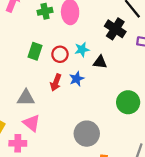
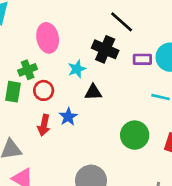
green cross: (45, 11) -> (28, 70), moved
cyan star: (82, 50) -> (77, 69), moved

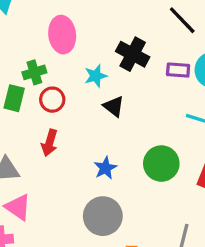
black line: (122, 22) -> (182, 20), moved
black triangle: (93, 92) -> (114, 106), turned 36
blue star: (68, 117) -> (105, 168), moved

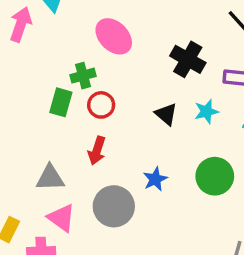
pink ellipse: (62, 35) -> (114, 36), turned -40
cyan star: (96, 76) -> (206, 112), moved
gray circle: (103, 216) -> (114, 206), moved

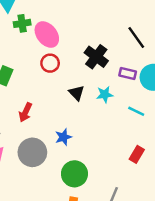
green cross: (83, 76) -> (22, 23), moved
red circle: (101, 105) -> (50, 63), moved
green circle: (215, 176) -> (74, 174), moved

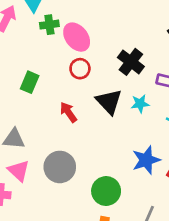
black triangle: (77, 93) -> (109, 102), size x1.5
red arrow: (25, 112) -> (68, 112), moved, turned 120
blue star: (63, 137) -> (146, 160), moved, size x1.5

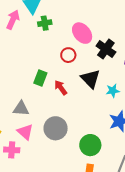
pink ellipse: (77, 37) -> (82, 33), moved
green rectangle: (30, 82) -> (40, 78), moved
cyan star: (140, 104) -> (113, 91), moved

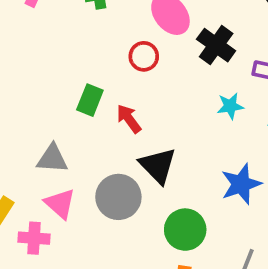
black triangle: (90, 79) -> (158, 166), moved
cyan star: (113, 91) -> (230, 106), moved

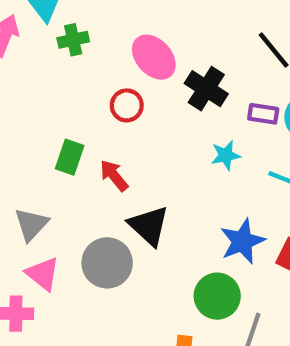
gray triangle: (52, 159) -> (31, 224), turned -48
green circle: (185, 230) -> (217, 296), moved

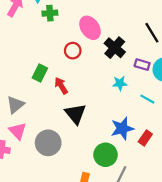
gray circle: (107, 263) -> (48, 143), moved

